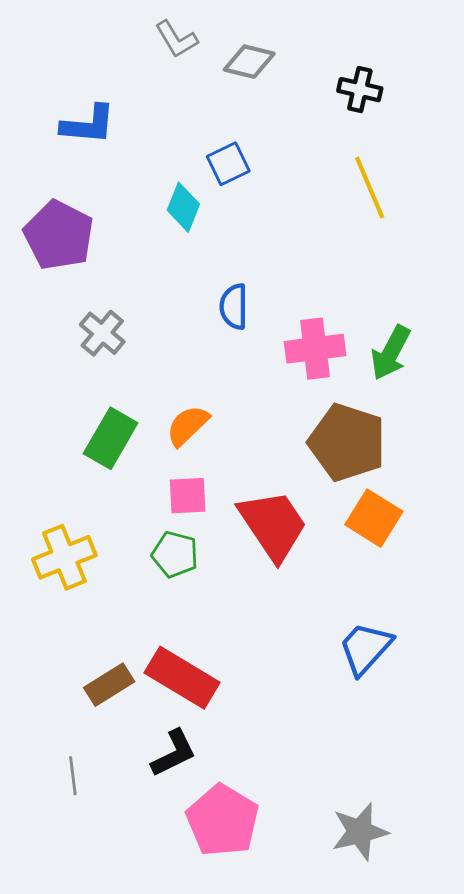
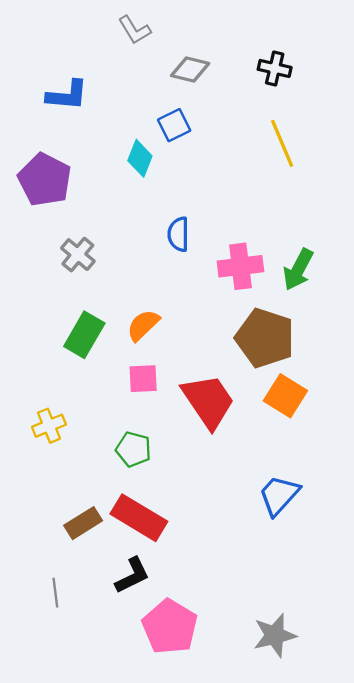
gray diamond: (249, 62) -> (190, 70), moved
green pentagon: (175, 554) -> (133, 449), moved
yellow cross: (64, 557) -> (49, 426), size x0.7

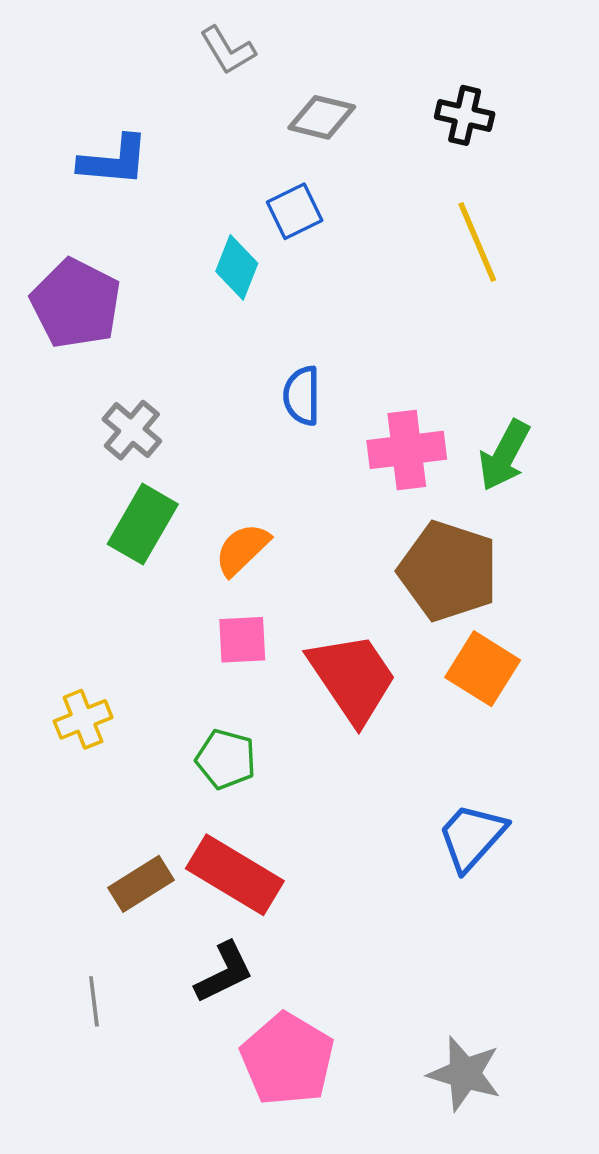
green rectangle: (84, 335) -> (143, 524), moved
gray star: (275, 635) -> (465, 1074), turned 30

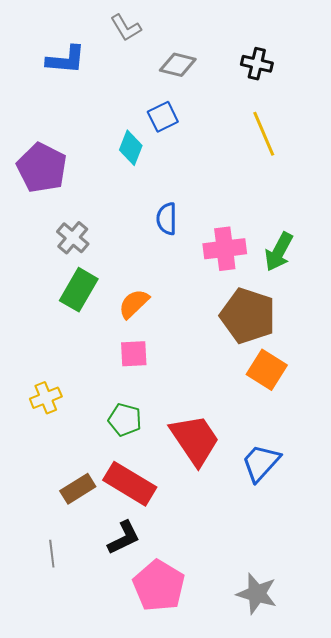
blue L-shape: (114, 161) -> (66, 60), moved
red trapezoid: (352, 678) -> (195, 440), moved

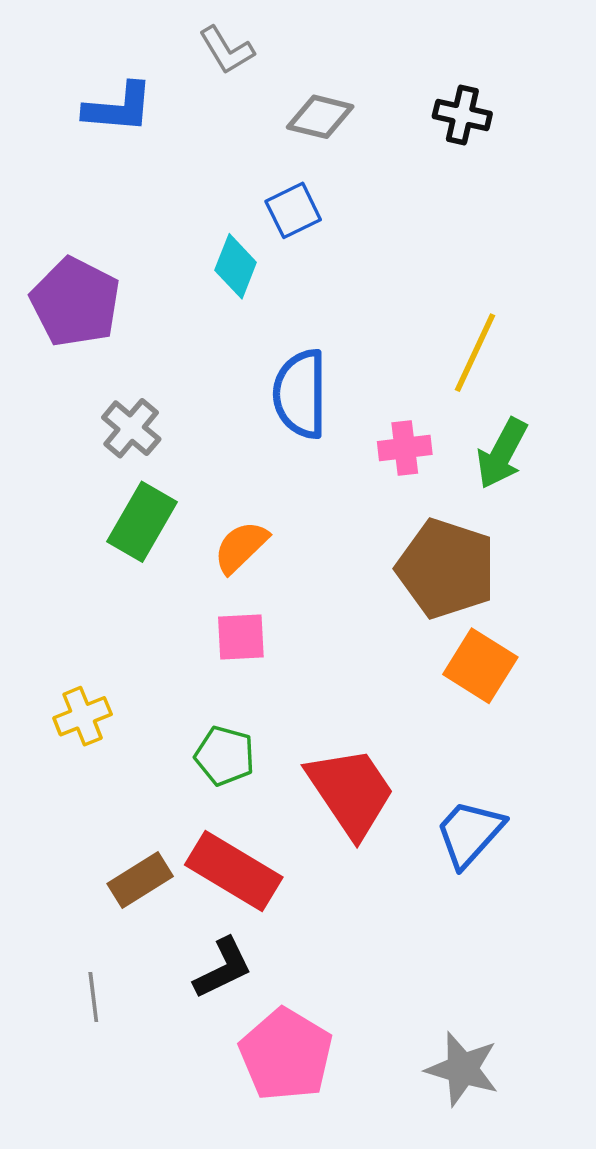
yellow line: (264, 134) -> (475, 353), moved, turned 48
blue semicircle: (167, 219) -> (300, 394), size x1.5
pink cross: (225, 249) -> (405, 448), size x0.7

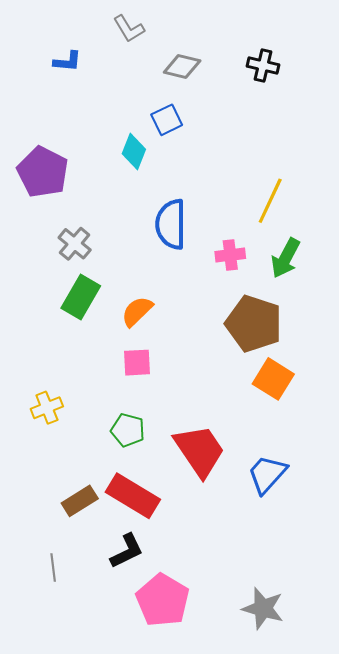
blue L-shape: (119, 108) -> (67, 61), size x0.7

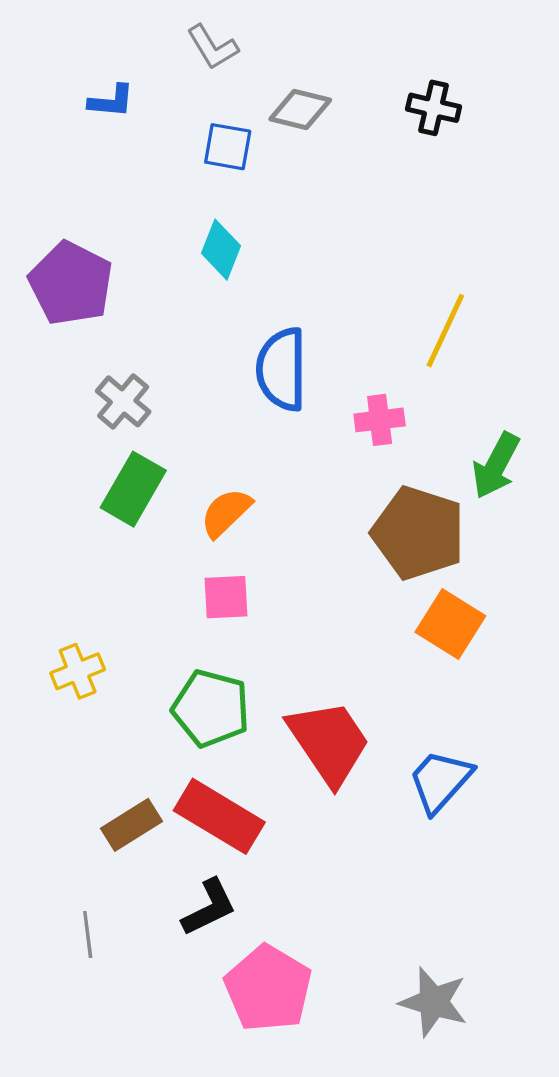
blue square: (167, 120) -> (228, 147), moved, turned 36
green arrow: (286, 258) -> (496, 465), moved
green pentagon: (128, 430) -> (211, 708), size x1.4

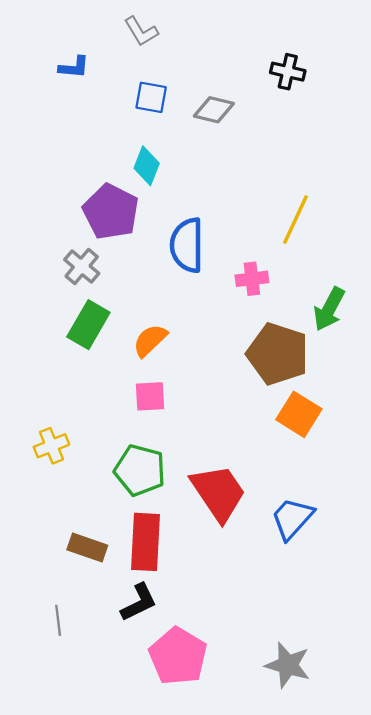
gray diamond: (300, 110) -> (214, 110), moved
purple pentagon: (71, 283) -> (111, 212), moved
red rectangle: (219, 816) -> (146, 542), turned 62
brown rectangle: (132, 825) -> (87, 548), turned 51

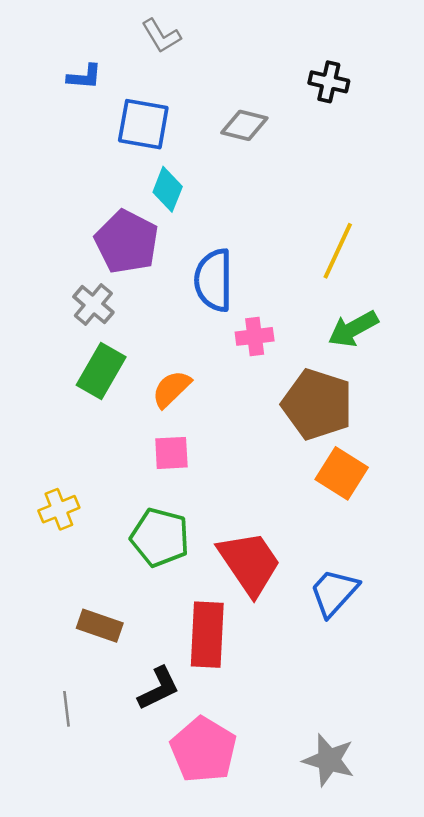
blue square: (151, 97) -> (143, 124), moved, size x1.4
pink cross: (252, 279) -> (255, 336), moved
green arrow: (329, 309) -> (353, 329), moved, turned 33
red rectangle: (146, 542) -> (207, 635), moved

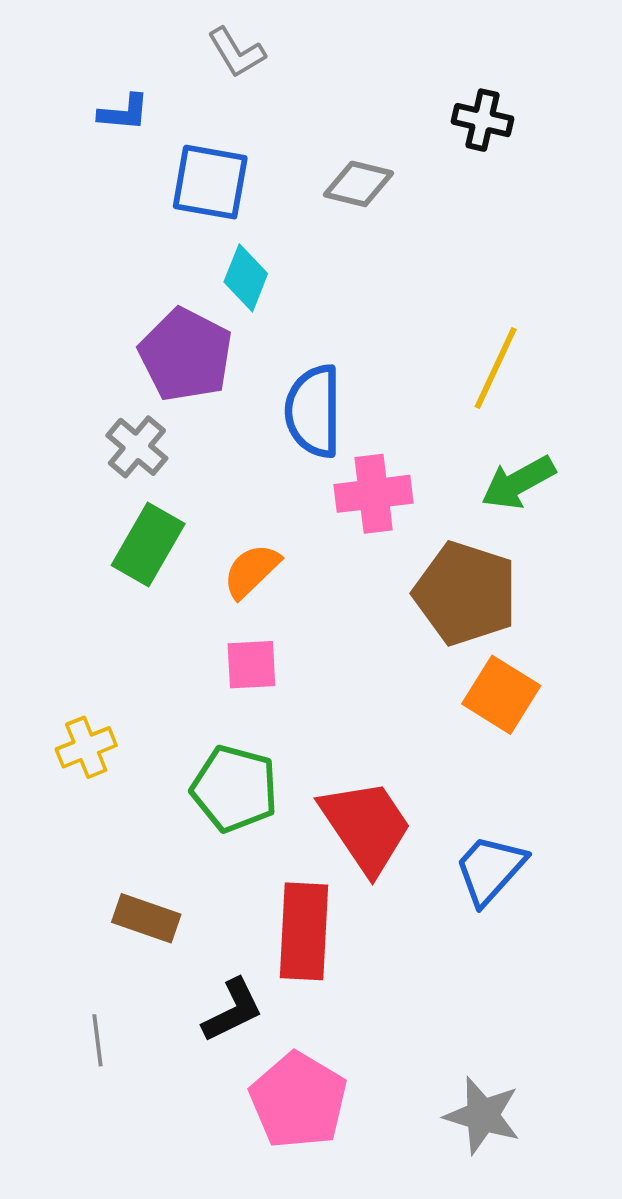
pink cross: (255, 336) -> (374, 494), size x1.4

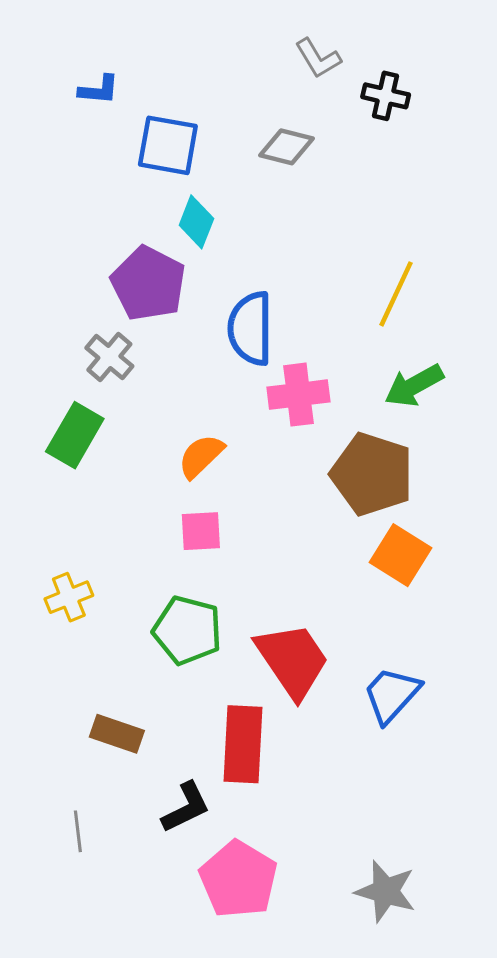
gray L-shape: (236, 52) -> (318, 58), moved
green rectangle: (148, 545) -> (75, 435), moved

